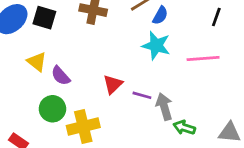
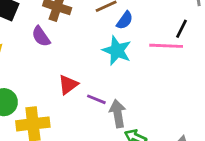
pink line: (203, 59) -> (166, 46), moved
purple semicircle: (61, 76) -> (41, 36), moved

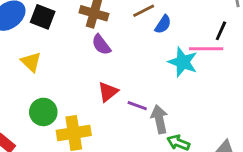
purple semicircle: (41, 36) -> (101, 45), moved
cyan star: (117, 50) -> (183, 62), moved

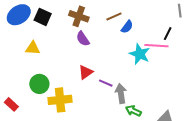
yellow triangle: (31, 62) -> (33, 48), turned -42

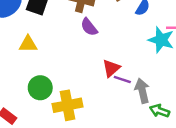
red triangle: (86, 72) -> (111, 68), moved

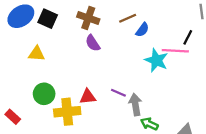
red triangle: (111, 68) -> (88, 97), moved, turned 30

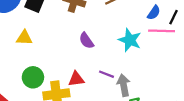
blue semicircle: (142, 30) -> (154, 13), moved
purple semicircle: (93, 43) -> (86, 41), moved
cyan star: (156, 60) -> (130, 40), moved

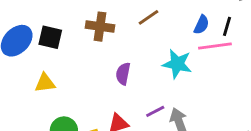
purple semicircle: (86, 41) -> (123, 74), turned 56
purple line: (107, 74) -> (155, 111), turned -40

